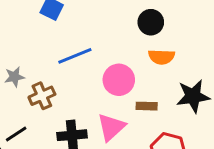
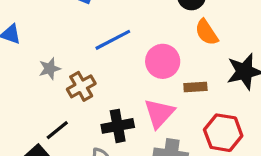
orange semicircle: (162, 57) -> (207, 32), turned 60

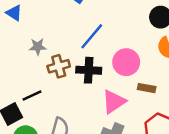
blue line: (113, 40) -> (92, 36), turned -36
black cross: (118, 126) -> (89, 70), moved

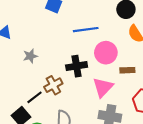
blue line: (92, 36) -> (86, 30), moved, turned 55
brown cross: (59, 66) -> (53, 85), moved

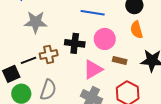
gray star: (30, 56) -> (36, 22), size x1.6

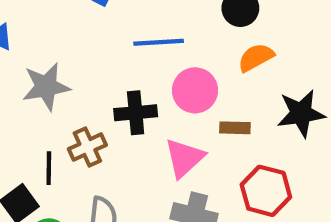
orange semicircle: (137, 30) -> (256, 57), turned 90
black line: (29, 60) -> (49, 168), turned -56

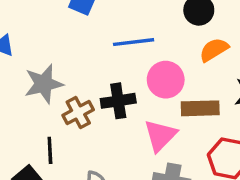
brown rectangle: (235, 128) -> (200, 108), size x1.5
brown cross: (87, 147) -> (78, 112), moved

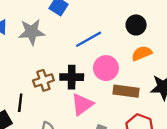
blue line: (134, 42) -> (89, 39), turned -32
gray star: (44, 84) -> (32, 32), moved
pink triangle: (160, 135) -> (82, 104), moved

